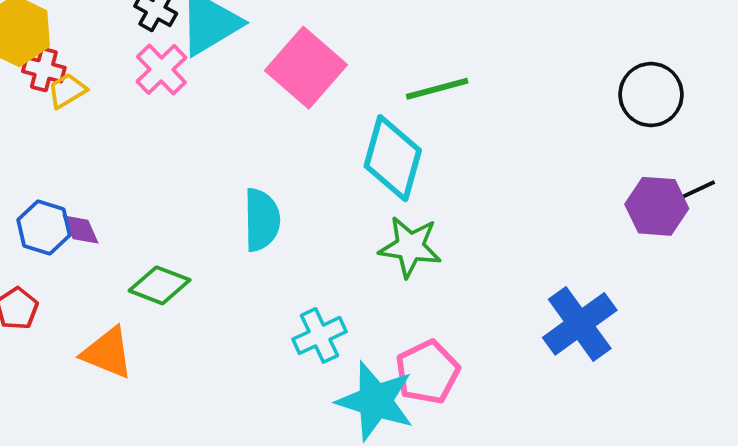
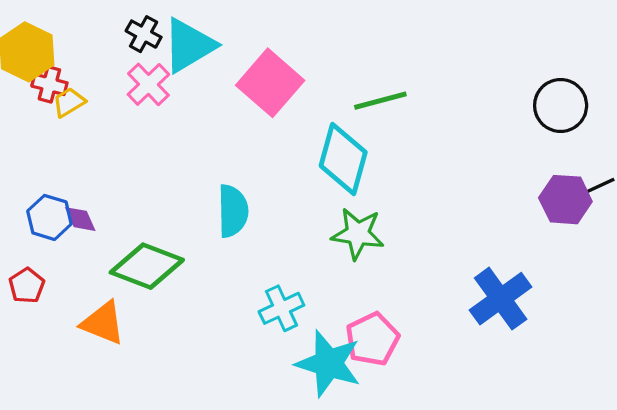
green diamond: (160, 285) -> (147, 266), size x1.4

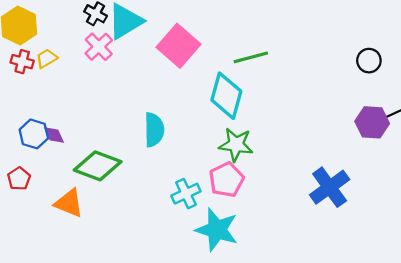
red cross: (49, 84) -> (22, 62), moved
black circle: (561, 105) -> (369, 61), size x0.7
pink pentagon: (372, 339) -> (226, 180), moved

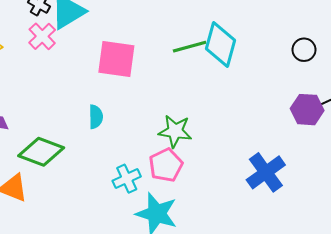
pink square: (179, 46) -> (116, 59), moved, turned -33
cyan diamond: (226, 96) -> (220, 45), moved
cyan semicircle: (154, 130) -> (96, 117), size x0.7

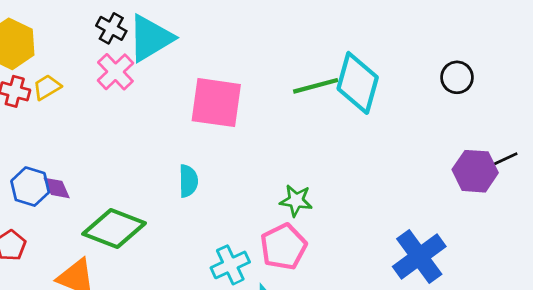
black circle: (304, 50) -> (457, 77), moved
green star: (175, 131) -> (296, 201), size x0.7

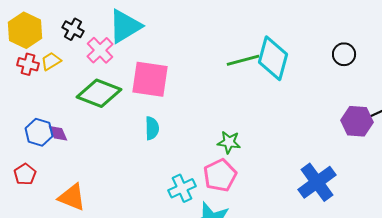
black cross: (111, 28) -> (73, 29), moved
pink square: (216, 103) -> (150, 79), moved
green diamond: (114, 229) -> (99, 93), moved

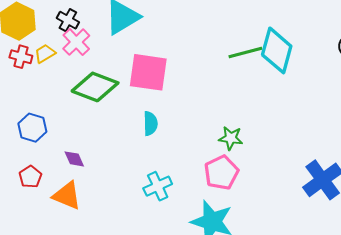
pink cross: (100, 50) -> (76, 42), moved
purple diamond: (58, 133) -> (74, 159), moved
red pentagon: (25, 174) -> (30, 177), moved
cyan cross: (182, 188) -> (158, 186), moved

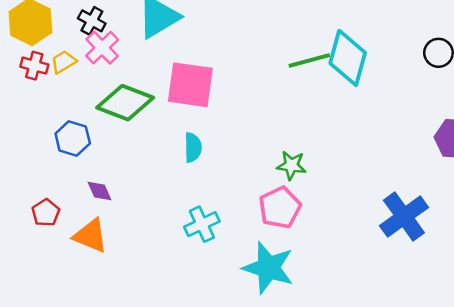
blue hexagon: (32, 128) -> (73, 139), moved

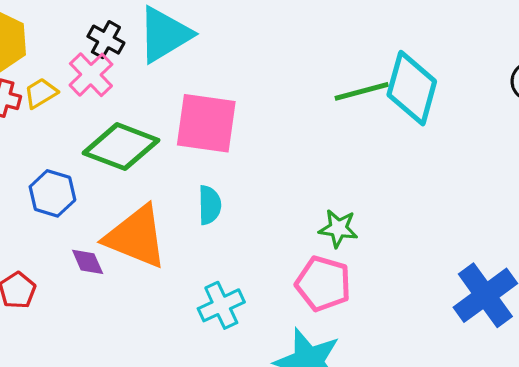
black cross: (92, 21) -> (106, 40), moved
pink pentagon: (280, 208) -> (323, 284), turned -30
orange triangle: (91, 236) -> (136, 237), moved, size x1.4

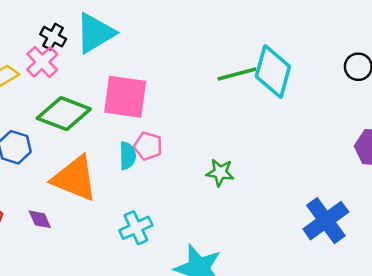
purple diamond: (88, 262) -> (40, 219), moved
pink pentagon: (323, 284) -> (148, 146), moved, size x0.7

